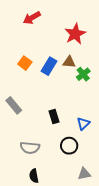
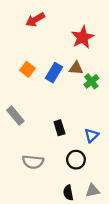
black semicircle: (34, 176) -> (68, 193), moved

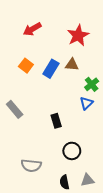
red arrow: (35, 20) -> (32, 29), moved
green cross: (91, 81) -> (92, 84), moved
blue triangle: (91, 135) -> (86, 103), moved
gray semicircle: (33, 162) -> (31, 166), moved

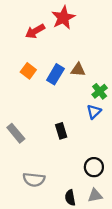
red star: (78, 35) -> (63, 18), moved
gray rectangle: (15, 109) -> (16, 133), moved
black circle: (72, 151) -> (94, 167), moved

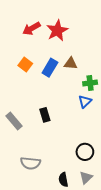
red star: (63, 18) -> (57, 31), moved
green cross: (100, 91) -> (90, 83), turned 32
black rectangle: (61, 131) -> (45, 115), moved
gray triangle: (95, 195) -> (86, 178), turned -32

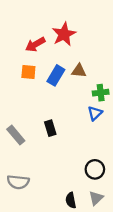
red arrow: (31, 28) -> (35, 44), moved
orange square: (25, 64) -> (28, 72), turned -32
gray semicircle: (30, 163) -> (18, 182), moved

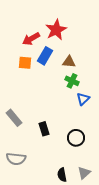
blue rectangle: (56, 75) -> (45, 56), moved
green cross: (101, 93) -> (72, 81), moved, turned 32
black rectangle: (50, 128) -> (44, 129), moved
black circle: (95, 169) -> (76, 138), moved

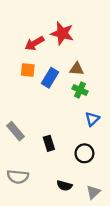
red star: (56, 30) -> (62, 33), turned -30
blue rectangle: (45, 56) -> (50, 78), moved
blue triangle: (83, 99) -> (92, 119), moved
black semicircle: (62, 175) -> (64, 186), moved, turned -64

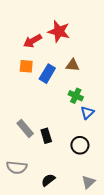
green cross: (80, 90) -> (76, 96), moved
gray rectangle: (16, 131) -> (25, 128), moved
black semicircle: (64, 186) -> (48, 180), moved, turned 128

